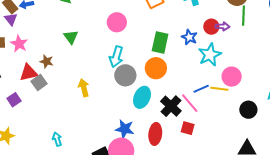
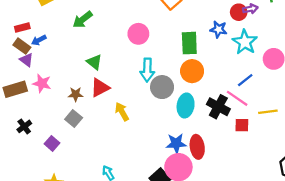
red triangle: (29, 73) -> (100, 88), moved
yellow line: (219, 89) -> (268, 112), moved
red ellipse: (155, 134) -> (197, 147), moved

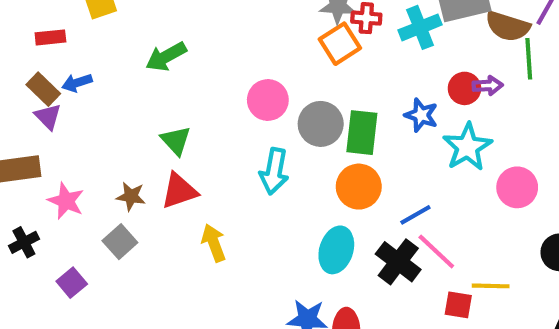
red rectangle: (22, 28) -> (50, 37), moved
blue line: (245, 80) -> (415, 215), moved
pink star: (42, 83) -> (66, 201), moved
gray circle: (162, 87) -> (321, 124), moved
red square: (242, 125) -> (458, 305), moved

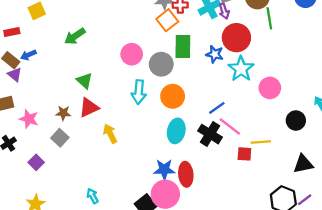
purple arrow: (488, 86) -> (224, 11), moved, turned 80
red circle: (464, 88) -> (236, 38), size x1.6
green rectangle: (362, 133) -> (183, 47), moved
orange circle: (359, 187) -> (173, 96), moved

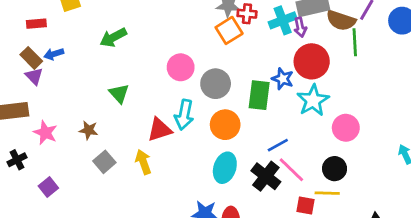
green rectangle: (183, 47) -> (259, 95), moved
red triangle: (89, 107) -> (159, 130), moved
black circle: (296, 120) -> (335, 169), moved
gray square: (60, 138) -> (104, 162), moved

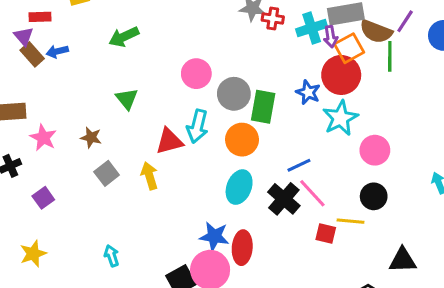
orange square: (229, 30) -> (349, 48), moved
purple triangle: (34, 76) -> (24, 36), moved
green rectangle: (259, 95) -> (263, 107), moved
black circle: (335, 169) -> (374, 196), moved

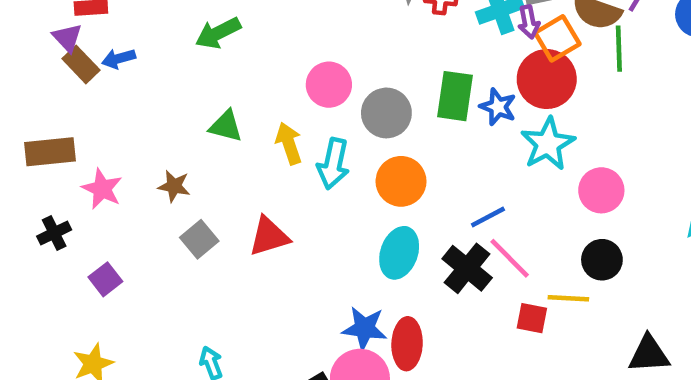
green triangle: (127, 99) -> (226, 126), turned -35
green rectangle: (263, 107) -> (455, 96), moved
red triangle: (169, 141) -> (269, 236), moved
yellow arrow: (149, 176) -> (289, 143), moved

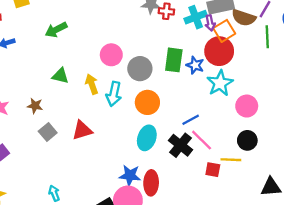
green line: (619, 49) -> (267, 37), moved

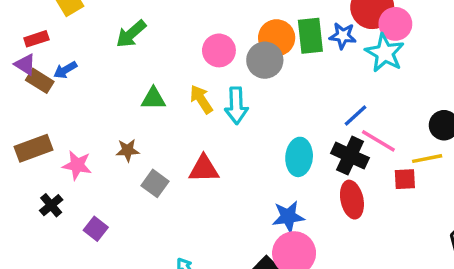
orange circle: (147, 102) -> (277, 38), moved
pink circle: (247, 106) -> (395, 24), moved
red triangle: (82, 130) -> (204, 169), turned 30
red ellipse: (151, 183) -> (352, 200), moved

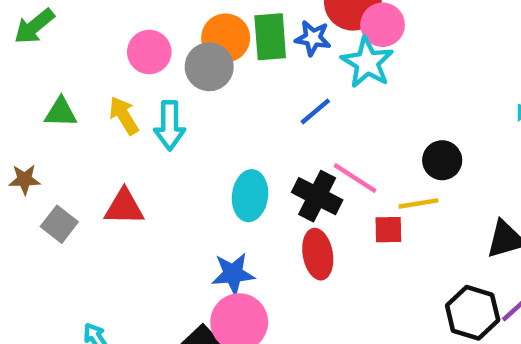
blue line: (356, 116) -> (315, 111), moved

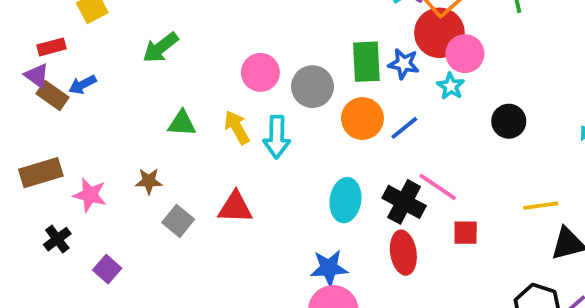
orange circle: (226, 38) -> (362, 119), moved
cyan star: (367, 62) -> (451, 86), size x0.6
black circle: (442, 160) -> (509, 121), moved
yellow line: (419, 203) -> (541, 206), moved

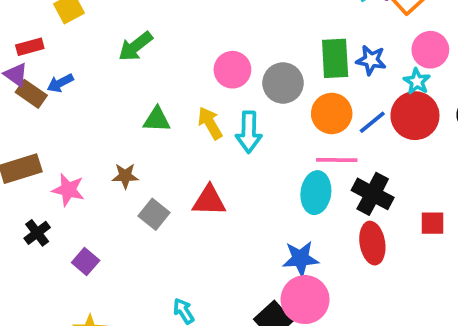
red circle: (439, 33) -> (415, 116), moved
pink line: (438, 187) -> (337, 160), moved, turned -33

